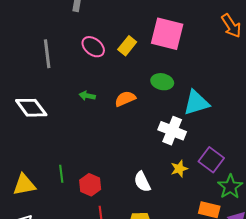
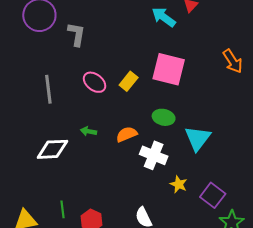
cyan triangle: (196, 103) -> (198, 138), turned -36
white diamond: (31, 108) -> (52, 149), moved, turned -56
white cross: (172, 131) -> (154, 155), moved
yellow star: (179, 169) -> (179, 184), moved, turned -30

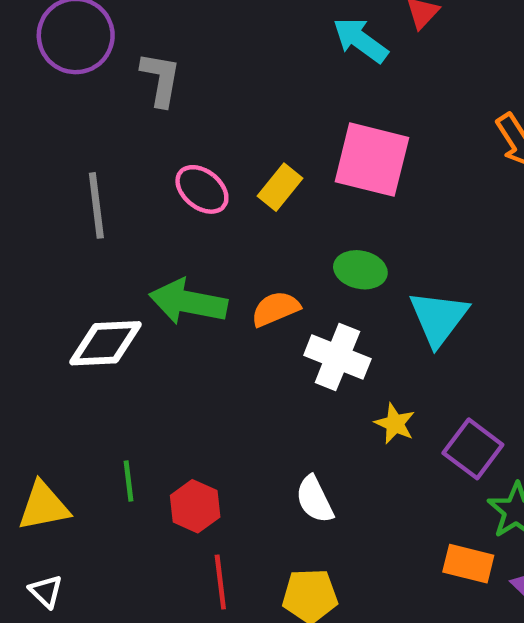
green arrow: (89, 131) -> (188, 302), size x2.0

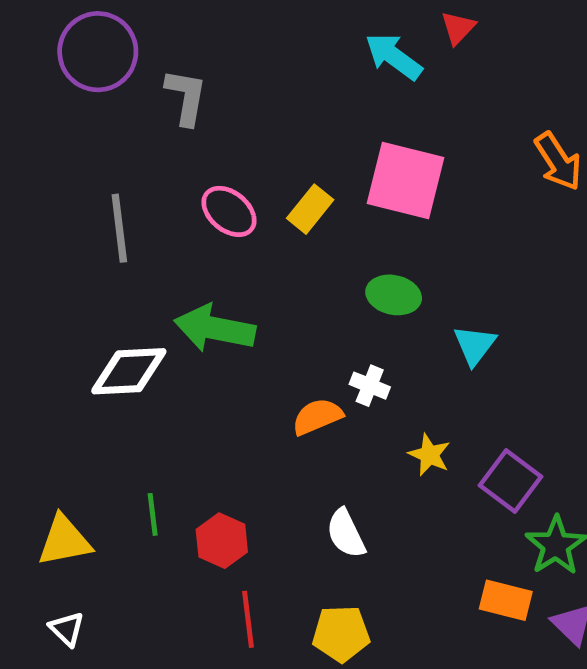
orange semicircle: (275, 309) -> (317, 417), moved
cyan triangle: (438, 318) -> (475, 345), size x0.7
white cross: (337, 357) -> (370, 386), size x0.6

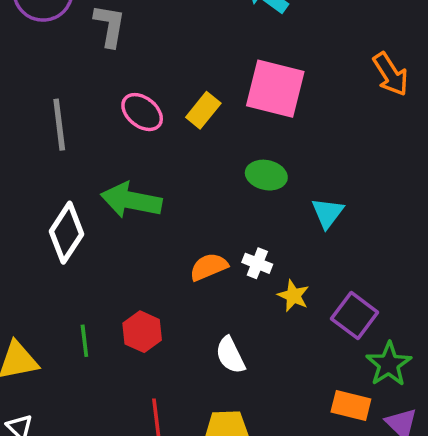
white diamond: (129, 371) -> (66, 233), turned -54
white cross: (370, 386) -> (257, 263), moved
red hexagon: (222, 541) -> (142, 332), moved

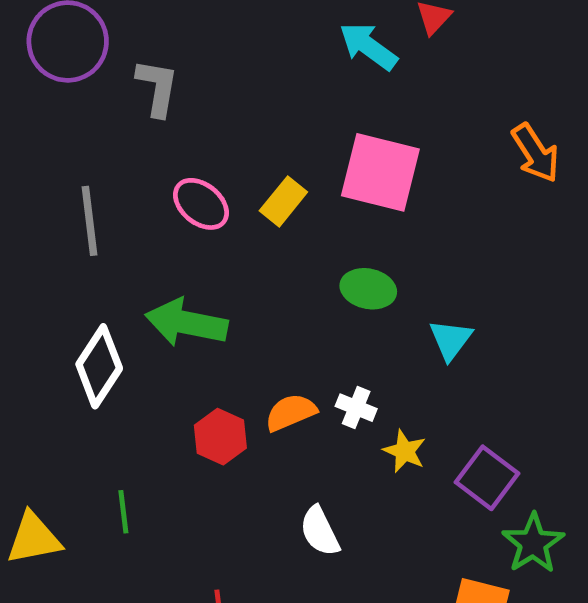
red hexagon: (142, 332) -> (220, 437), moved

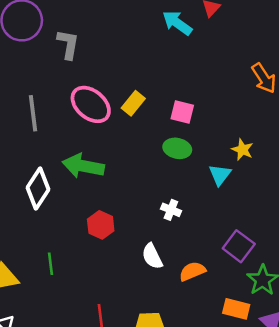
pink square: (380, 172) -> (182, 112), moved, size x0.6
pink ellipse: (201, 204) -> (91, 104), size x1.4
orange semicircle: (291, 412) -> (192, 271), moved
yellow star: (405, 451) -> (242, 150), moved
white semicircle: (320, 531) -> (152, 256), moved

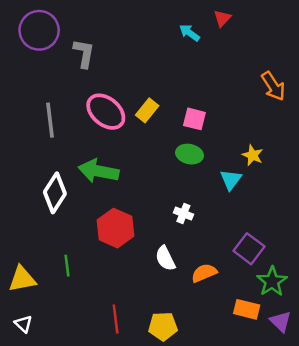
cyan arrow: (177, 23) -> (190, 33), size x0.7
red hexagon: (101, 225) -> (116, 228), size x1.4

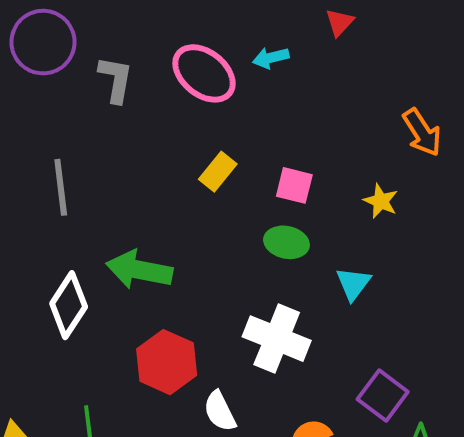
cyan arrow: (190, 33) -> (271, 58), moved, turned -50
pink ellipse: (106, 112) -> (204, 73), moved
yellow star: (253, 155) -> (381, 201), moved
white cross: (183, 214) -> (277, 339), size x2.0
white semicircle: (165, 258) -> (220, 411), moved

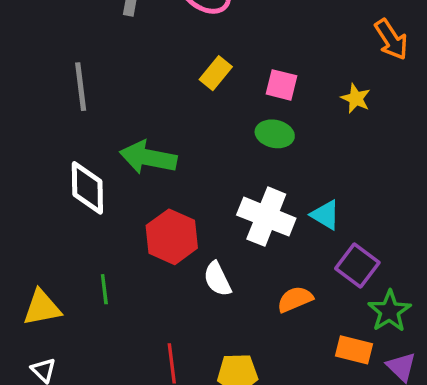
cyan triangle: (353, 284) -> (325, 215), moved, turned -36
white diamond: (69, 305) -> (87, 188), turned -34

